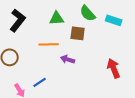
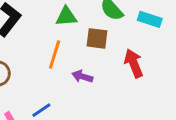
orange line: (49, 44) -> (55, 54), turned -72
red arrow: (114, 68) -> (134, 63), moved

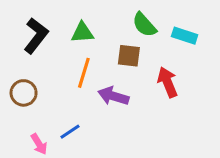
green triangle: (66, 16) -> (82, 33), moved
purple arrow: (82, 76) -> (113, 96), size x1.4

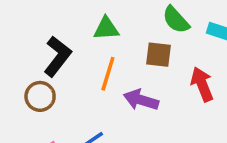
black L-shape: (36, 36) -> (57, 56), moved

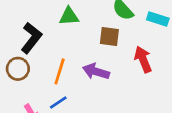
orange line: (108, 74) -> (60, 71), moved

